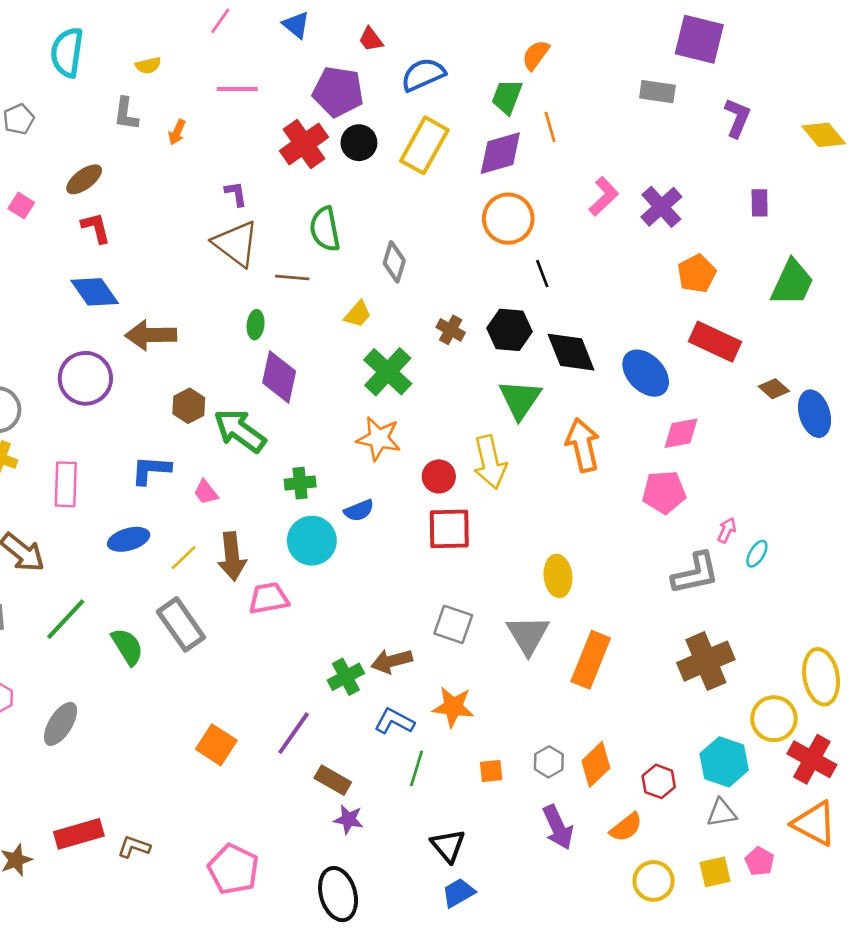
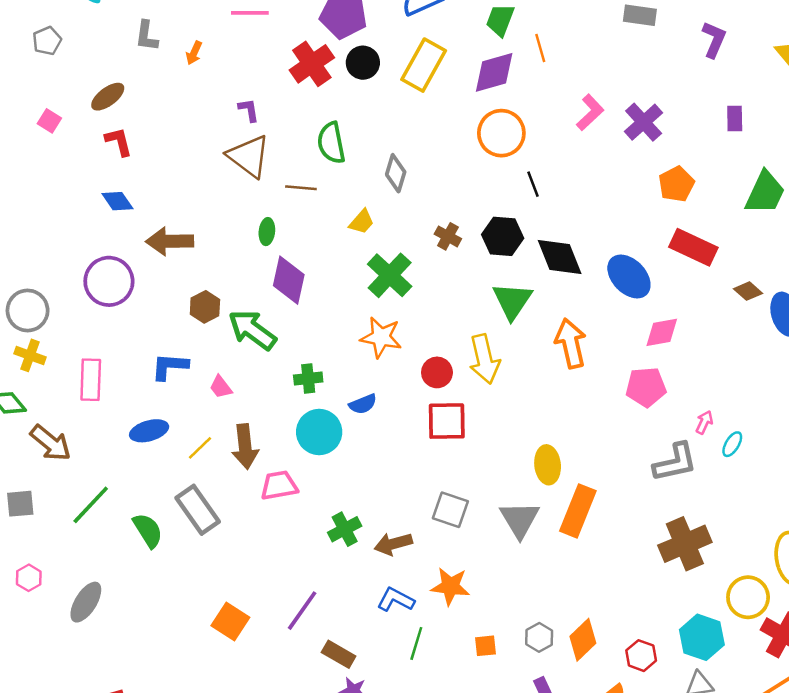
blue diamond: (95, 292) -> (117, 201), size x0.7
orange rectangle: (591, 660) -> (578, 511), moved
green cross: (346, 677) -> (345, 529), moved

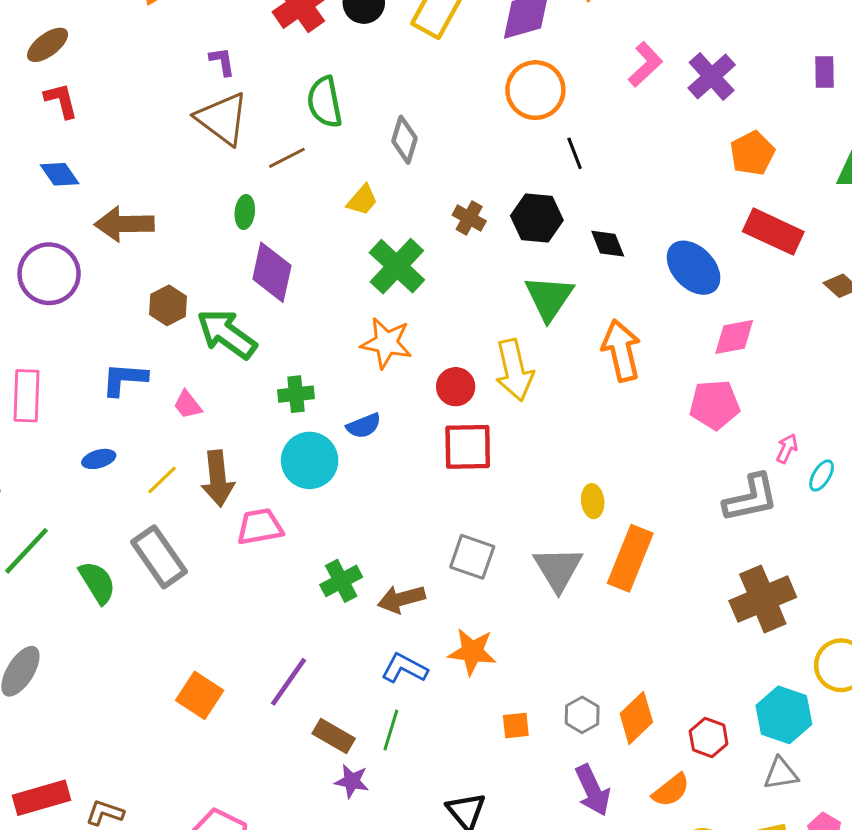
brown line: (301, 188) -> (287, 158), turned -32
black diamond: (560, 257) -> (608, 244), size x0.6
blue ellipse: (149, 431) -> (99, 459), size x0.7
yellow ellipse: (548, 465) -> (593, 501), size x0.7
green line: (416, 643) -> (391, 730), moved

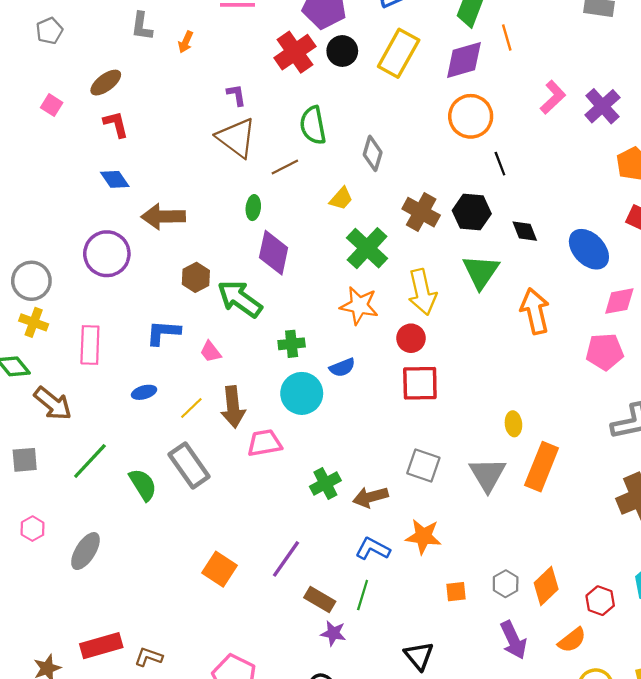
brown cross: (469, 218) -> (421, 212), size x1.5
yellow arrow: (514, 370) -> (422, 292), moved

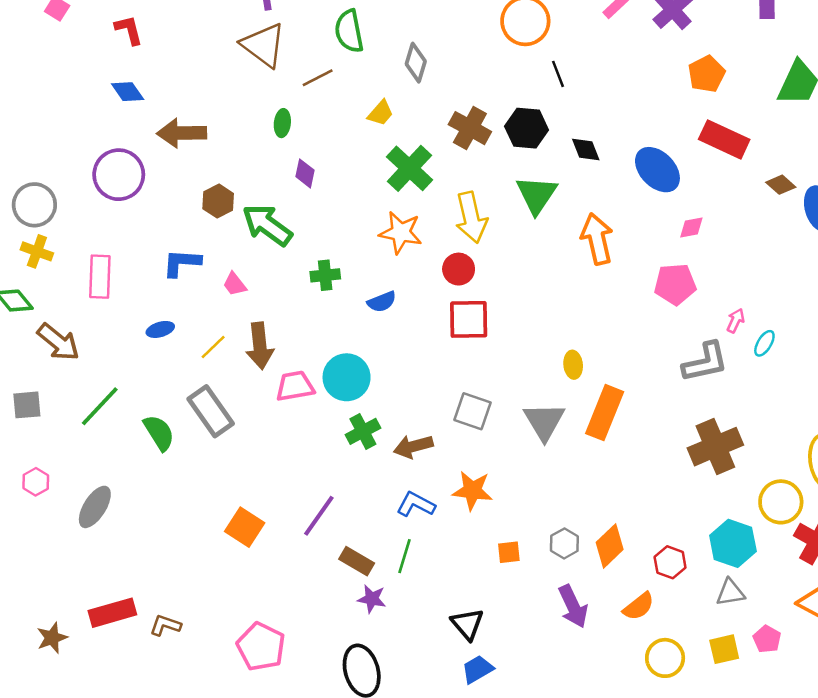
purple diamond: (274, 253) -> (305, 173), size x0.6
pink diamond: (619, 301) -> (691, 228), size x0.7
cyan circle: (302, 393) -> (347, 377), moved

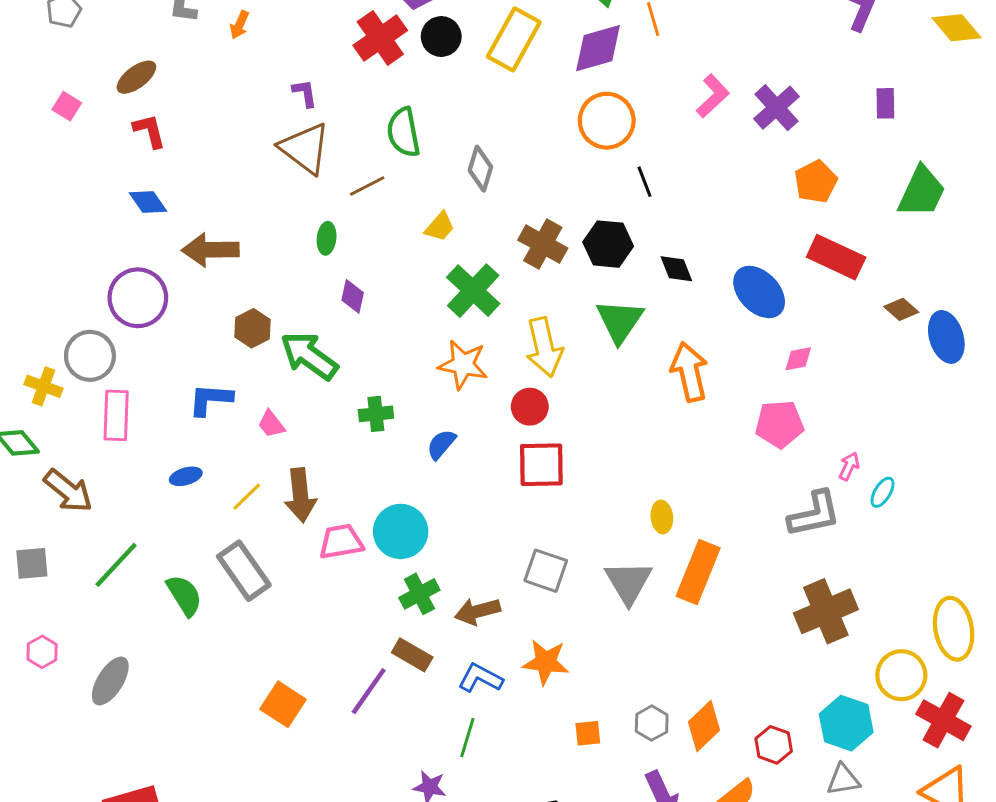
gray circle: (34, 205) -> (90, 356), moved
blue semicircle: (382, 302) -> (441, 444), turned 152
brown rectangle: (357, 561) -> (412, 655), moved

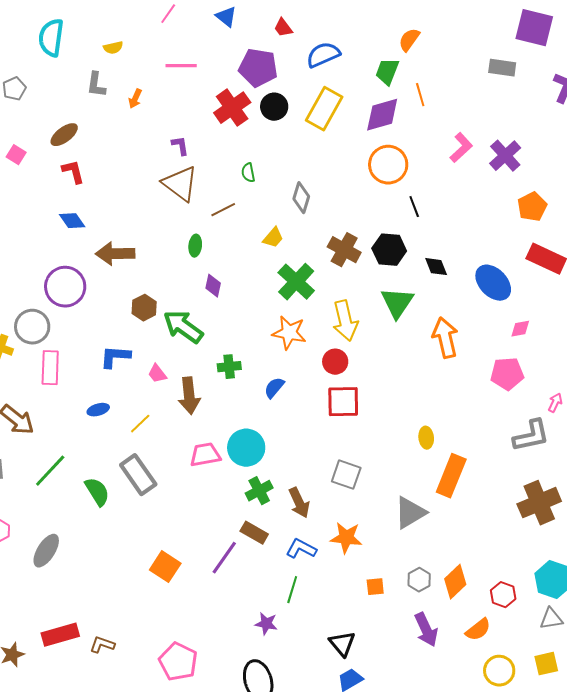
green semicircle: (403, 132) -> (248, 173), size x0.6
brown arrow: (300, 495) -> (189, 396), moved
gray triangle: (628, 582) -> (410, 513), moved, turned 30
brown arrow: (478, 611) -> (299, 503), turned -100

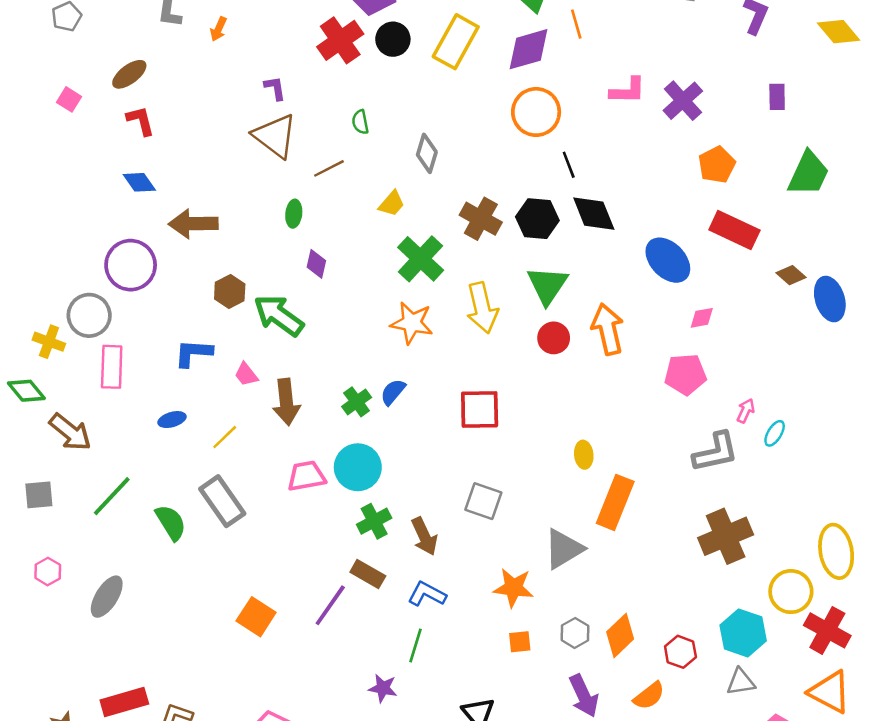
pink L-shape: (461, 148) -> (628, 91), turned 44
black diamond: (436, 267) -> (594, 214), moved, size x1.5
red circle: (335, 362) -> (554, 338), moved
green cross: (229, 367) -> (357, 402), moved, turned -30
orange star: (346, 538) -> (513, 588), moved

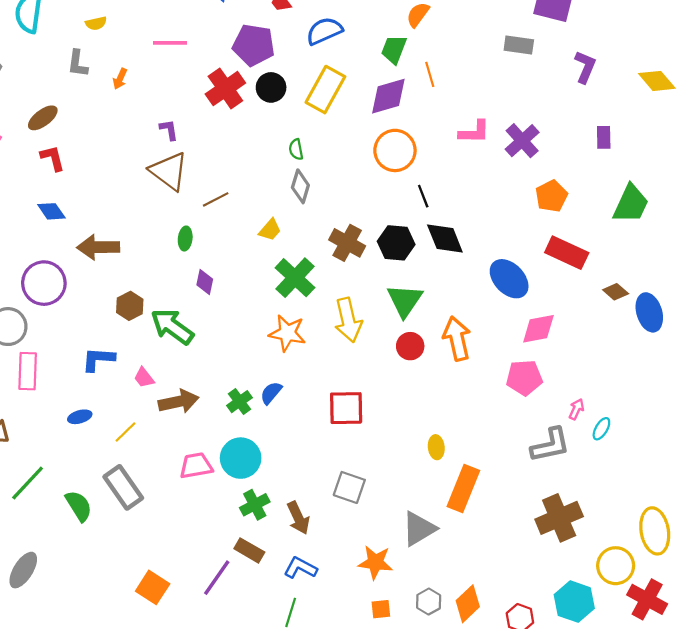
green semicircle: (360, 122) -> (296, 149), moved
pink diamond: (702, 318) -> (538, 329), size x1.6
brown arrow: (286, 402) -> (179, 402), turned -96

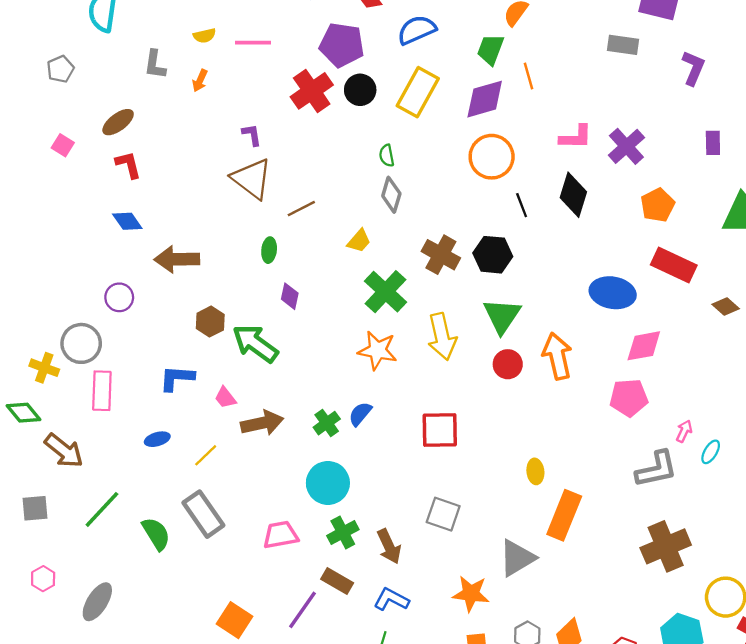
yellow semicircle: (96, 23) -> (205, 36), moved
black diamond: (445, 239) -> (573, 195), moved, turned 39
blue ellipse: (509, 279) -> (613, 293), turned -36
purple circle: (44, 283) -> (119, 297), size x0.6
pink trapezoid: (196, 466) -> (281, 535), moved

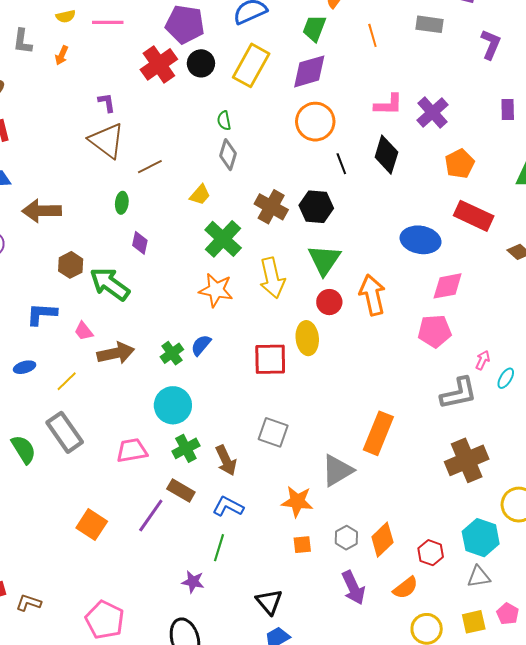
orange line: (528, 76) -> (372, 35), moved
yellow ellipse: (535, 471) -> (307, 338), moved, size x1.5

